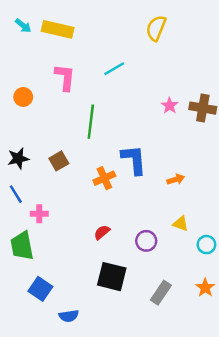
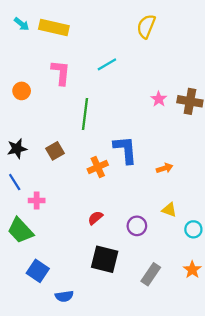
green trapezoid: (22, 246) -> (20, 230), turned -32

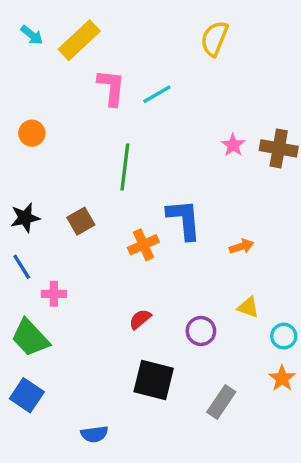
yellow rectangle: (54, 28) -> (79, 40), turned -56
pink L-shape: (61, 72) -> (111, 88), moved
orange star: (192, 270) -> (282, 378), moved
blue square: (38, 271) -> (27, 395), moved

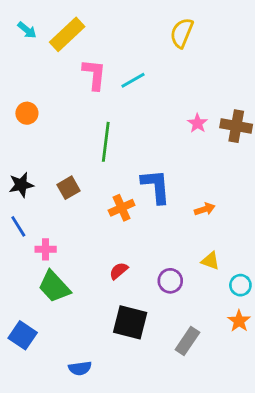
green trapezoid: (30, 338) -> (54, 287), moved

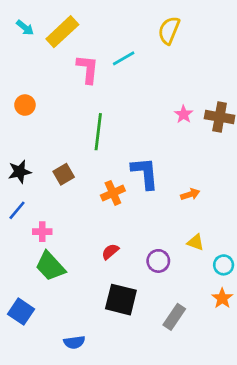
cyan line: (133, 80) -> (124, 58), moved
blue line: (18, 226) -> (17, 210), turned 72

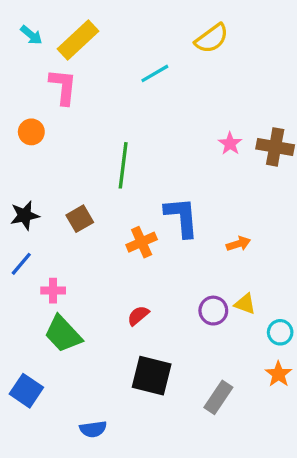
yellow semicircle: (169, 30) -> (212, 38), turned -148
pink L-shape: (88, 69) -> (63, 87), moved
purple circle: (158, 261) -> (213, 311), moved

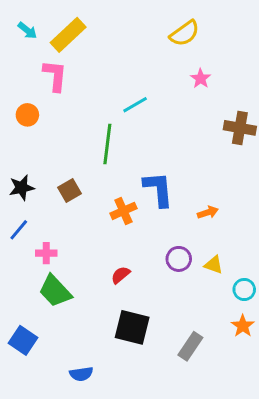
cyan line: (155, 73) -> (135, 105), moved
pink star: (230, 144) -> (201, 79), moved
purple circle: (213, 311) -> (179, 259), moved

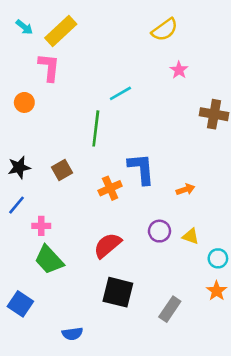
red semicircle: (121, 275) -> (107, 245), size x1.6

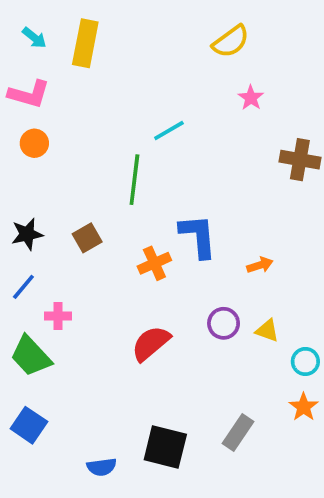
yellow rectangle: (61, 31) -> (85, 43), turned -36
pink L-shape: (49, 67) -> (29, 94), moved, turned 100
green trapezoid: (49, 260) -> (31, 356), moved
black square: (118, 292) -> (165, 447), moved

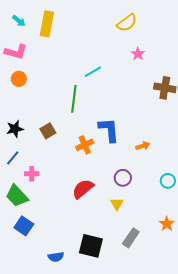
yellow triangle: (267, 331) -> (117, 204), moved, turned 40
cyan circle: (305, 361) -> (168, 181), moved
blue square: (29, 425) -> (24, 226), moved

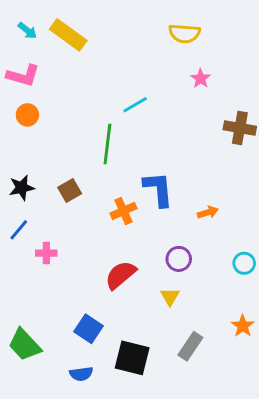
yellow semicircle: (127, 23) -> (185, 33), turned 40
yellow rectangle: (47, 24) -> (68, 35), turned -65
green trapezoid: (17, 196) -> (25, 345), moved
blue square: (24, 226) -> (89, 329), moved

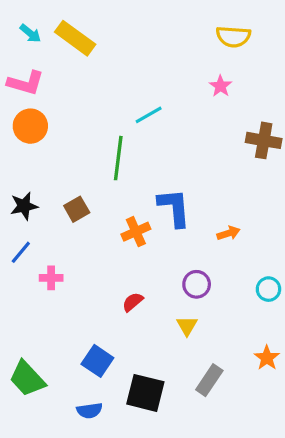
yellow semicircle: (185, 33) -> (233, 37), moved
orange circle: (27, 115) -> (30, 126), size x1.4
red semicircle: (121, 275) -> (133, 302), size x0.6

